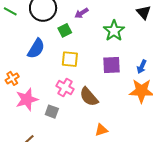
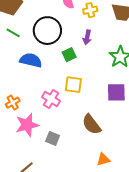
purple arrow: (82, 13) -> (87, 37), turned -48
blue semicircle: (36, 49) -> (31, 60), moved, turned -110
pink cross: (65, 88) -> (51, 99), moved

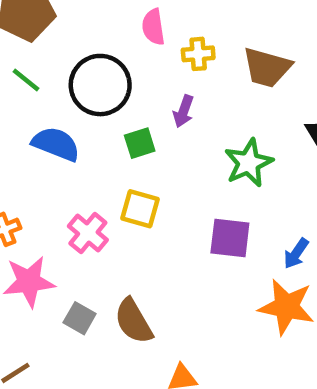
brown semicircle: (92, 124) -> (134, 321), moved

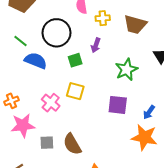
green line: (26, 80) -> (21, 41), moved
gray square: (80, 318) -> (47, 143), turned -32

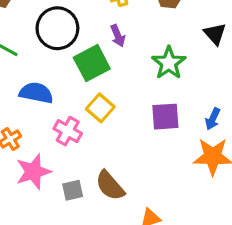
purple arrow: (96, 45) -> (118, 36), turned -32
green square: (75, 60) -> (92, 63), size x1.6
blue semicircle: (36, 61) -> (36, 93), moved
yellow square: (75, 91) -> (100, 108), turned 36

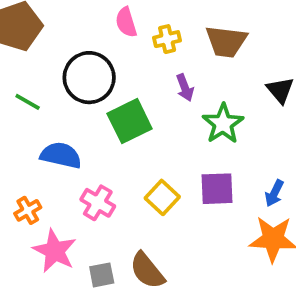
purple arrow: (118, 36) -> (185, 88), moved
yellow square: (100, 108) -> (162, 197), moved
pink star: (33, 172) -> (55, 251), turned -30

